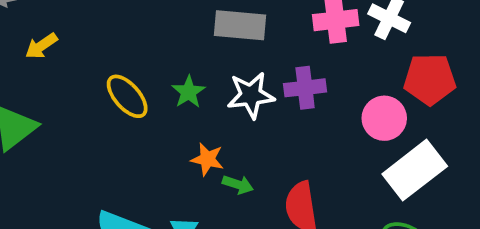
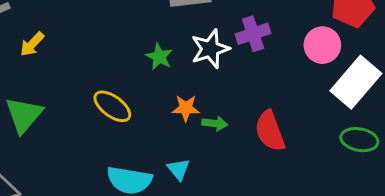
yellow ellipse: (127, 96) -> (112, 106), moved

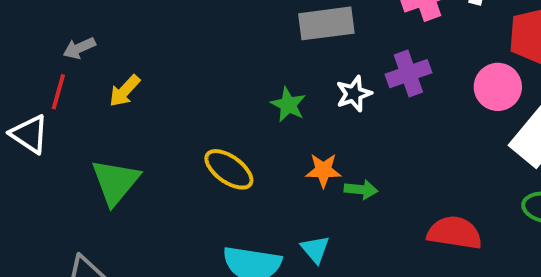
white star: (210, 49) -> (354, 94), size x0.7
red semicircle: (270, 131) -> (455, 233), moved, turned 120

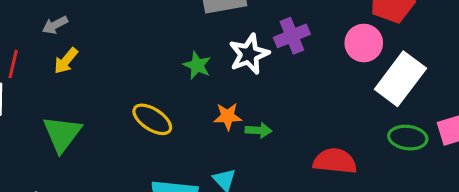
gray arrow: (79, 48) -> (55, 25), moved
white star: (354, 94) -> (249, 54), size x1.4

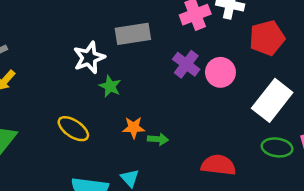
purple cross: (292, 36) -> (186, 64), turned -32
pink circle: (364, 43) -> (220, 72), moved
white star: (249, 54) -> (89, 58), moved

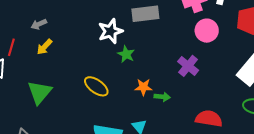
purple cross: (186, 64) -> (188, 66), moved
pink circle: (220, 72) -> (207, 31), moved

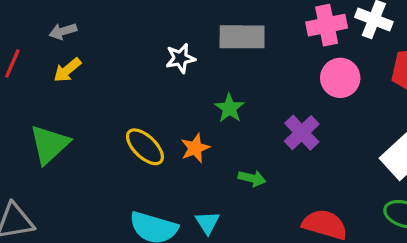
white star: (110, 31) -> (180, 58), size x0.7
green star: (126, 54) -> (229, 108), moved
orange star: (143, 87) -> (195, 148), moved, turned -30

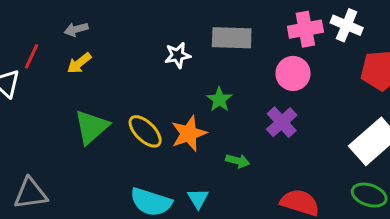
pink circle: (340, 78) -> (293, 73), moved
green triangle: (49, 144) -> (91, 127), moved
orange star: (195, 148) -> (189, 134), size x1.4

